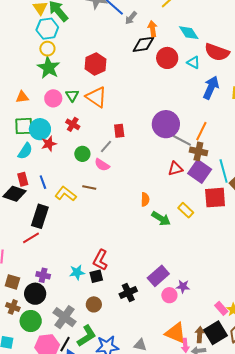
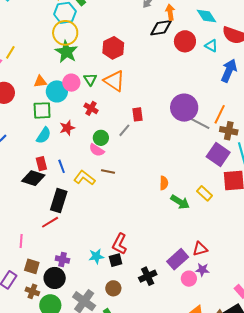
yellow circle: (47, 49) -> (65, 33), size x1.6
cyan circle: (40, 129) -> (57, 91), moved
brown cross: (198, 151) -> (229, 131), moved
pink semicircle: (102, 165) -> (97, 150), moved
red triangle: (175, 169) -> (200, 249), moved

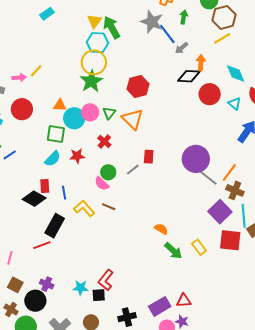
orange semicircle: (164, 183) -> (161, 229), turned -72

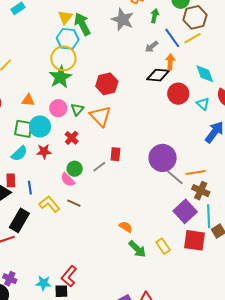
blue line: (167, 34) -> (172, 38), moved
cyan circle: (74, 118) -> (40, 126), moved
orange line: (229, 173) -> (196, 173), turned 42

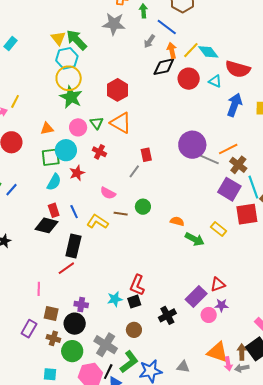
yellow line: (192, 38) -> (191, 50), moved
green circle: (75, 169) -> (143, 207), moved
brown cross: (201, 191) -> (238, 165), turned 30

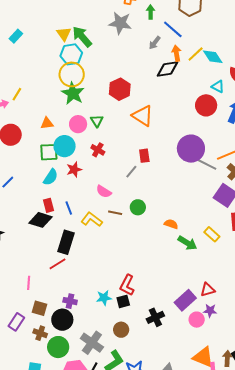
red circle: (189, 79) -> (206, 105), moved
orange triangle: (121, 123) -> (143, 116), moved

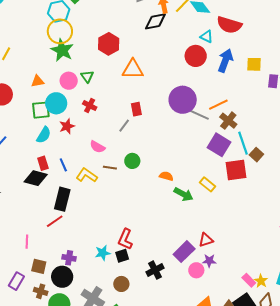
orange triangle: (143, 116) -> (133, 69), turned -30

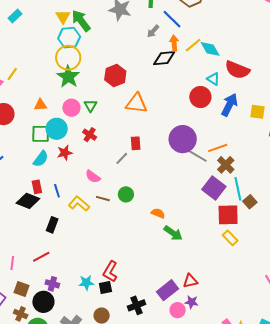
yellow rectangle: (207, 184) -> (230, 238), moved
black rectangle: (62, 199) -> (52, 225), size x0.7
red line: (55, 221) -> (41, 257), moved

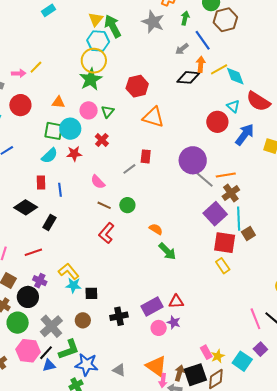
black diamond: (28, 201) -> (26, 207), moved
yellow L-shape: (79, 204) -> (69, 271), moved
red L-shape: (110, 271) -> (107, 233), moved

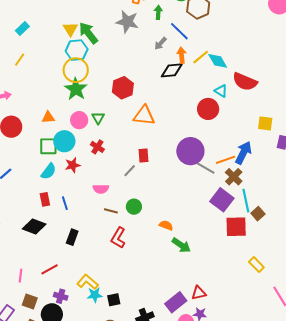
yellow line: (36, 67) -> (20, 60), moved
blue arrow: (245, 135) -> (243, 153), moved
pink semicircle: (98, 182) -> (101, 189), turned -35
black rectangle: (49, 222) -> (72, 237), moved
yellow rectangle: (223, 266) -> (256, 265), moved

